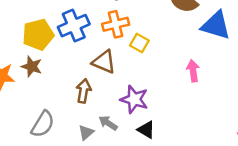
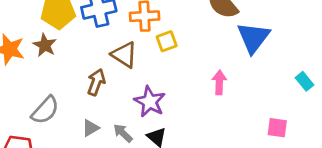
blue triangle: (216, 25) -> (253, 38), turned 40
yellow square: (139, 43) -> (167, 41), turned 30
gray arrow: (108, 123) -> (123, 133), moved

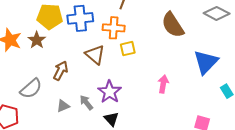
blue triangle: (253, 38) -> (206, 62), moved
brown arrow: (96, 82) -> (61, 71), moved
gray arrow: (123, 133) -> (86, 103), moved

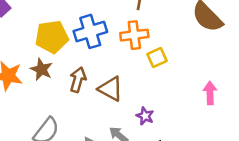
brown triangle: (95, 55) -> (110, 89), moved
brown arrow: (61, 71) -> (78, 80), moved
purple star: (110, 92) -> (145, 116), size x0.6

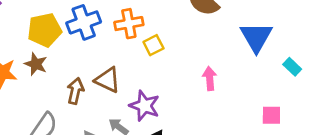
brown arrow: (78, 80) -> (75, 91), moved
purple star: (145, 116) -> (144, 106), size x1.6

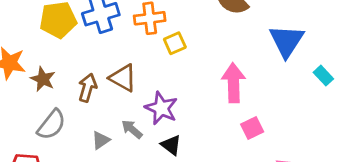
brown star: (36, 64) -> (43, 79), moved
pink arrow: (210, 78) -> (233, 83), size x1.5
pink square: (271, 115) -> (252, 128), moved, turned -30

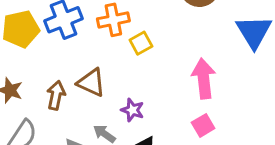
purple star: (161, 108) -> (132, 110), size x0.7
pink square: (252, 128) -> (203, 125), moved

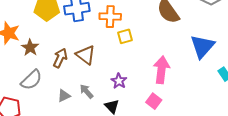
purple star: (132, 110) -> (119, 81), moved
pink square: (203, 125) -> (154, 101), turned -35

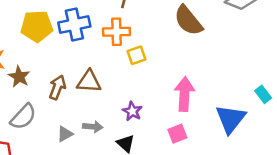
blue triangle: (202, 46) -> (231, 119), moved
brown triangle: (86, 55) -> (89, 82), turned -30
gray arrow: (86, 91) -> (93, 127), turned 140
pink square: (154, 101) -> (177, 134), turned 35

